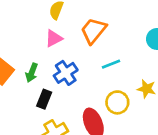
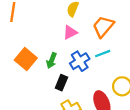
cyan line: (111, 64) -> (103, 54), moved

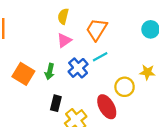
black rectangle: (61, 83) -> (56, 103), moved

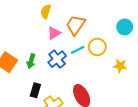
pink triangle: (64, 40) -> (54, 33), moved
yellow circle: (125, 87) -> (97, 47), moved

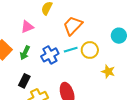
pink triangle: (54, 33) -> (27, 27), moved

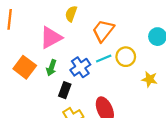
pink triangle: (27, 27) -> (51, 38), size x1.5
black rectangle: (24, 81) -> (65, 90), moved

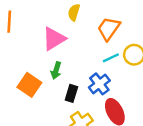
orange square: (25, 67) -> (29, 85), moved
blue cross: (80, 67) -> (99, 84), moved

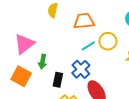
orange trapezoid: (109, 28) -> (84, 21), turned 55
pink triangle: (54, 39) -> (24, 44), moved

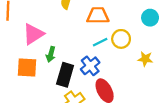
orange square: (21, 76) -> (27, 68), turned -30
black rectangle: (58, 80) -> (65, 75), size x1.5

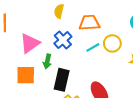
blue cross: (90, 66) -> (63, 40), moved

